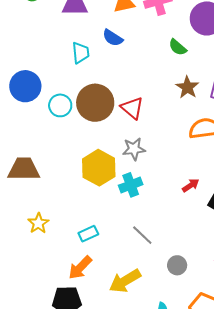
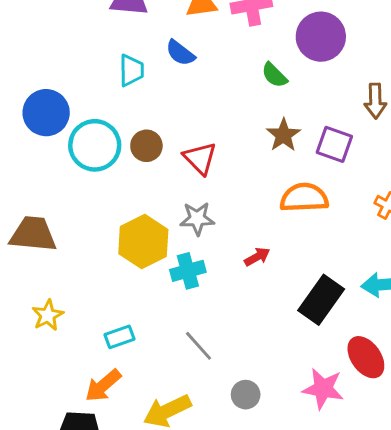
brown circle: (95, 103) -> (146, 146), size x0.6
cyan circle: (60, 105) -> (95, 145), size x1.5
red arrow: (191, 185) -> (257, 257), moved

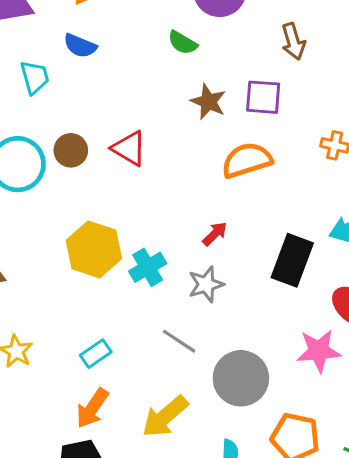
gray star: (197, 219) -> (206, 284), moved
gray circle: (246, 395) -> (241, 378), size x1.8

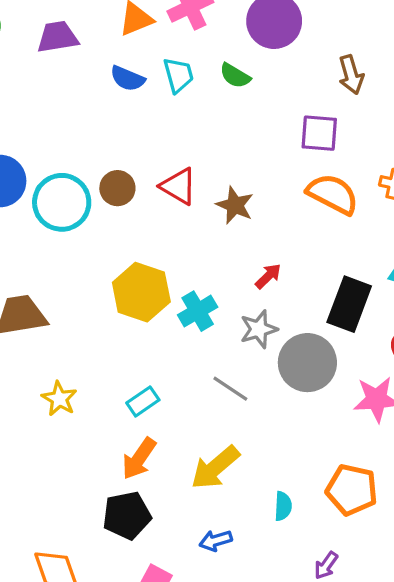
cyan trapezoid: (35, 77) -> (178, 75), moved
brown star: (208, 102) -> (235, 205), moved
orange semicircle: (247, 160) -> (333, 194), moved, turned 45
gray circle: (241, 378) -> (307, 363), moved

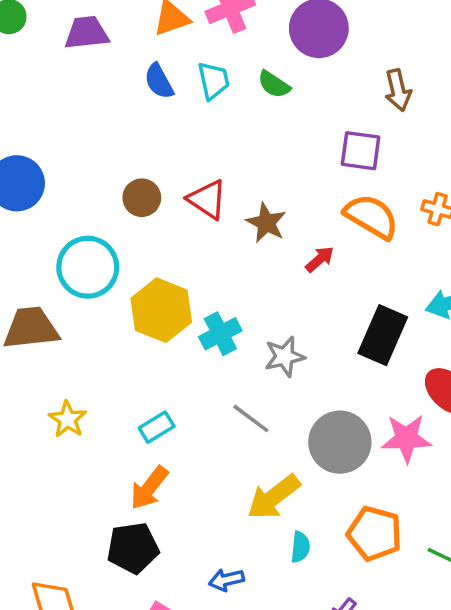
blue semicircle: (128, 79) -> (159, 81), turned 36
cyan circle: (62, 202) -> (88, 267), moved
red arrow: (268, 276) -> (320, 259), moved
gray circle: (307, 363) -> (340, 442), moved
yellow arrow: (215, 468) -> (274, 497), moved

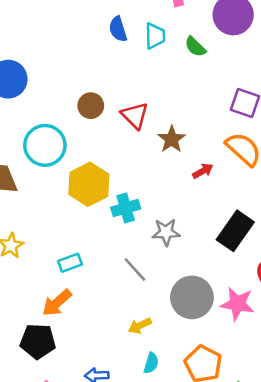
yellow arrow: (274, 497) -> (140, 326), size x0.6

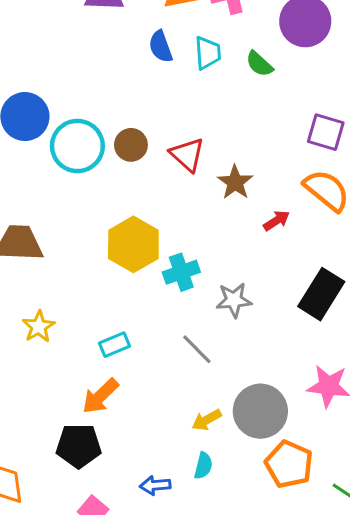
cyan circle: (45, 145) -> (77, 146), moved
gray circle: (192, 297) -> (260, 411), moved
cyan semicircle: (151, 363) -> (203, 466), moved

